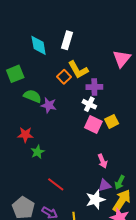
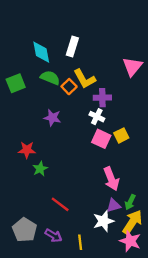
green semicircle: (32, 96) -> (50, 78), moved
pink arrow: (102, 161) -> (111, 179), size x1.5

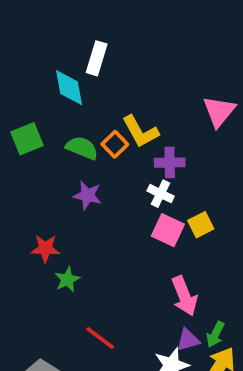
white rectangle: (72, 47) -> (97, 58), moved
green semicircle: (50, 78) -> (82, 148), moved

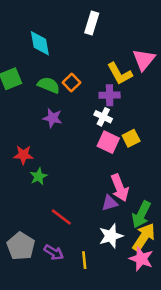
white rectangle: (97, 58) -> (92, 23), moved
yellow L-shape: (140, 131) -> (120, 74), moved
green arrow: (215, 334) -> (141, 214), size x1.5
purple triangle: (188, 340) -> (110, 203), moved

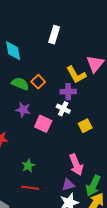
pink square: (108, 142) -> (43, 124), moved
green star: (39, 176) -> (28, 166), moved
purple triangle: (110, 203) -> (68, 185), moved
red line: (61, 217) -> (30, 188), turned -30

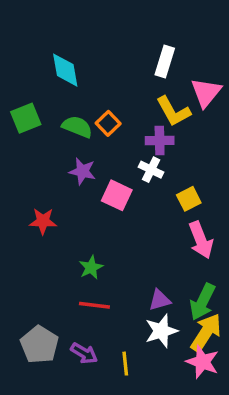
white rectangle: (54, 35) -> (165, 62), moved
pink arrow: (76, 165) -> (201, 240), moved

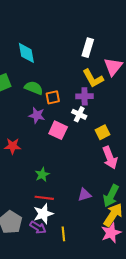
orange square: (108, 123) -> (53, 97), moved, turned 32
white star: (161, 331) -> (43, 214), moved
pink star: (203, 362) -> (111, 233), turned 30

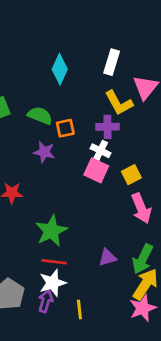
cyan diamond: (26, 53) -> (60, 69), moved, turned 35
pink square: (58, 130) -> (96, 170), moved
green star: (42, 175) -> (51, 231), size x1.6
purple arrow: (38, 227) -> (46, 301), turned -105

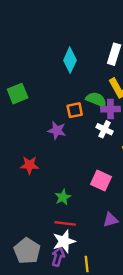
green semicircle: (40, 116) -> (96, 100), moved
pink square: (96, 170) -> (101, 181), moved
green star: (51, 231) -> (63, 197), size x0.6

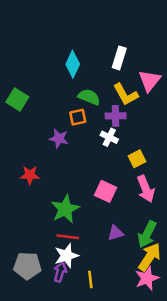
green square: (18, 94) -> (17, 99), turned -36
green semicircle: (96, 100) -> (89, 97), moved
green star: (63, 197) -> (65, 209), size x1.6
gray pentagon: (27, 251) -> (27, 266), turned -30

